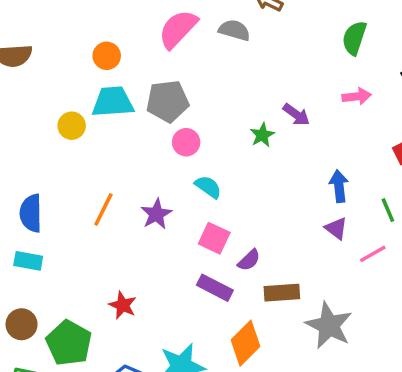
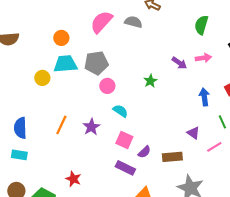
purple arrow: (296, 115) -> (179, 63), moved
blue arrow: (339, 186) -> (204, 97), moved
brown rectangle: (282, 293) -> (172, 157), moved

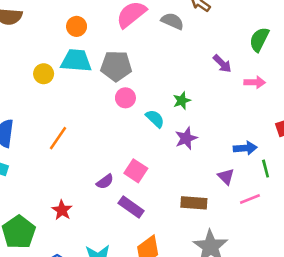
purple arrow: (179, 63) -> (222, 64), moved
blue arrow: (204, 97) -> (245, 148), moved, turned 84
cyan semicircle: (120, 111) -> (155, 119), moved
purple star: (91, 127) -> (186, 138), moved
purple semicircle: (144, 152) -> (105, 182), moved

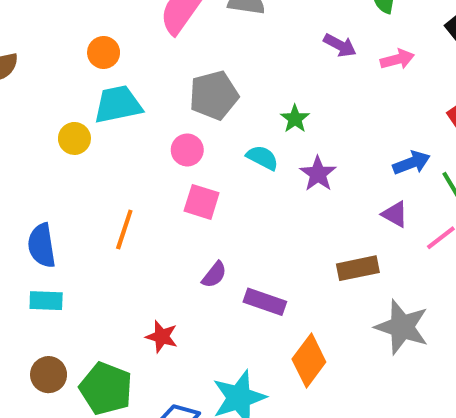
gray pentagon: (116, 66) -> (214, 95), moved
pink circle: (125, 98) -> (187, 150), moved
pink square: (136, 171) -> (202, 202), moved

